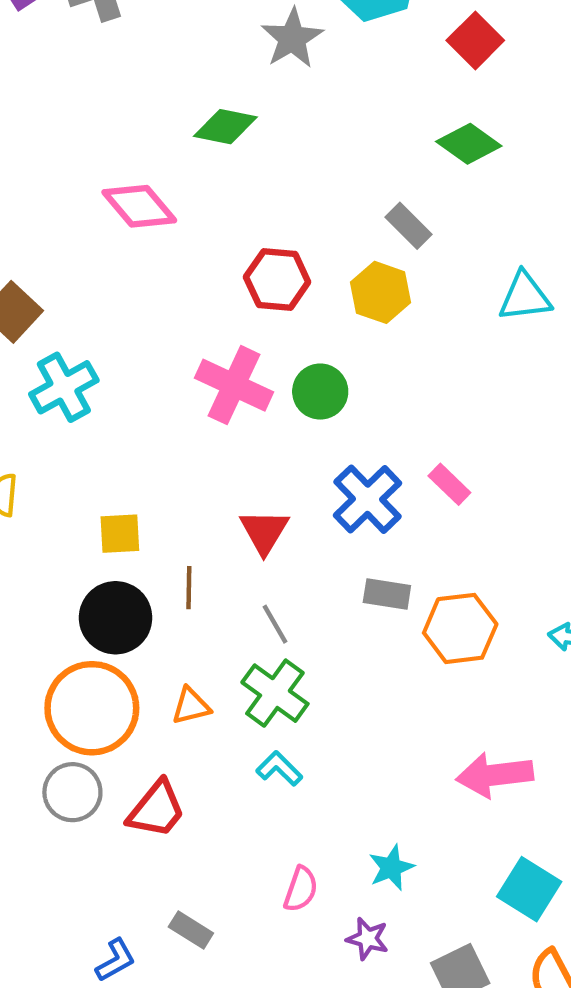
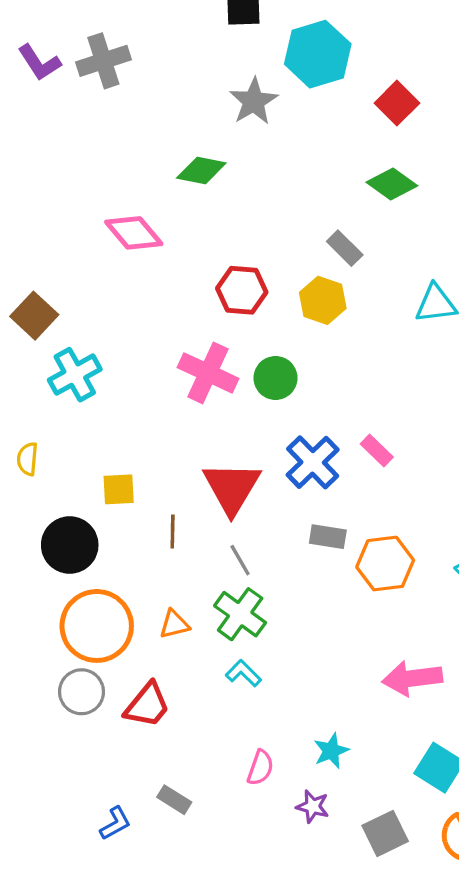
red triangle: (264, 532) -> (232, 488), size x1.5
black circle: (116, 618) -> (70, 545), moved

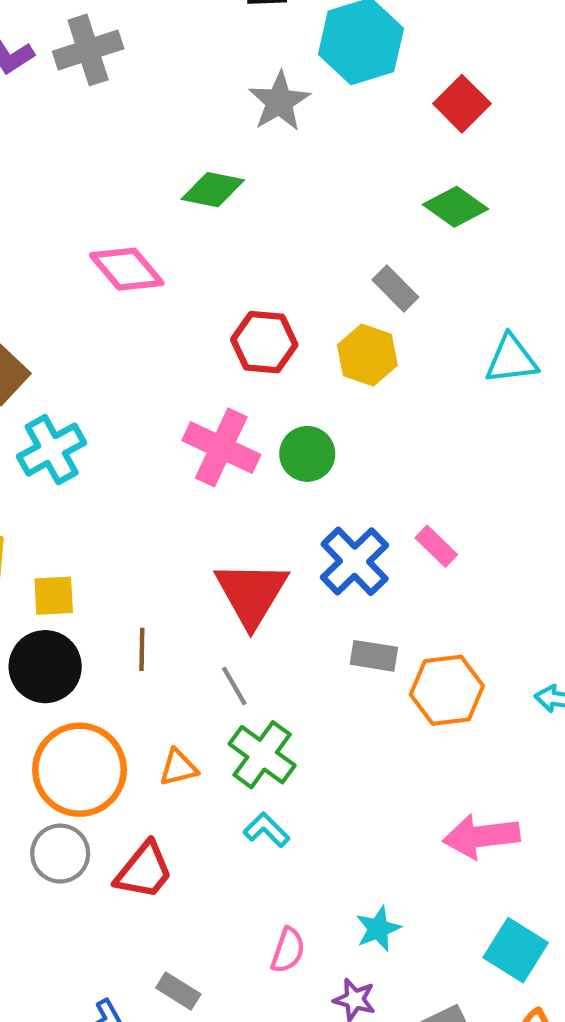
yellow square: (119, 489) -> (54, 596), moved
brown line: (173, 531) -> (142, 649), moved
gray line: (240, 560) -> (234, 686), moved

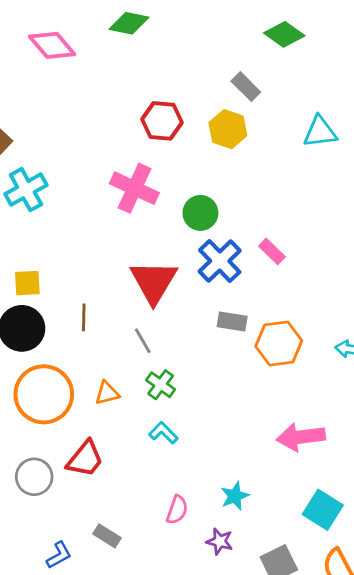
pink diamond: (127, 269) -> (52, 45), moved
green circle: (307, 454) -> (200, 213), moved
green cross: (262, 755) -> (161, 385), size x0.7
gray circle: (60, 854) -> (34, 477), moved

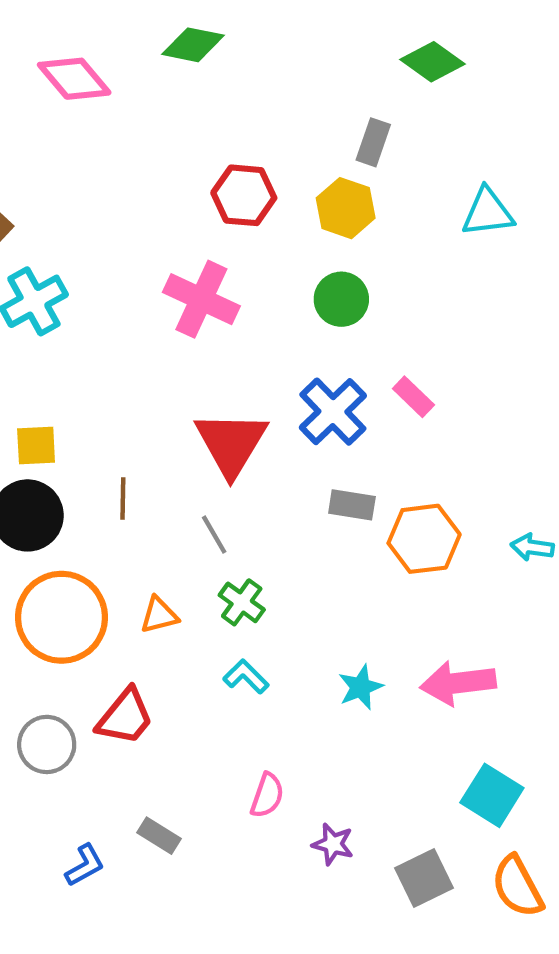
gray rectangle: (246, 87) -> (373, 142), turned 64
green circle: (200, 213) -> (341, 299), moved
cyan star: (235, 496) -> (360, 687), moved

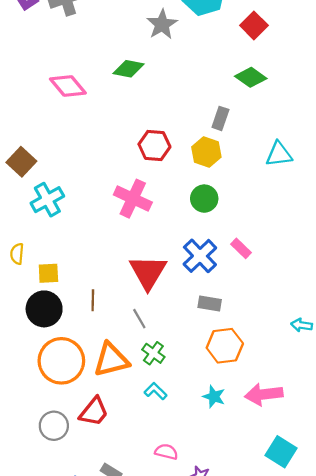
orange hexagon: (424, 539) -> (225, 346), moved
orange triangle: (159, 615) -> (111, 360), size x1.8
cyan star: (360, 687) -> (214, 397), turned -30
pink semicircle: (267, 795) -> (166, 452), turned -95

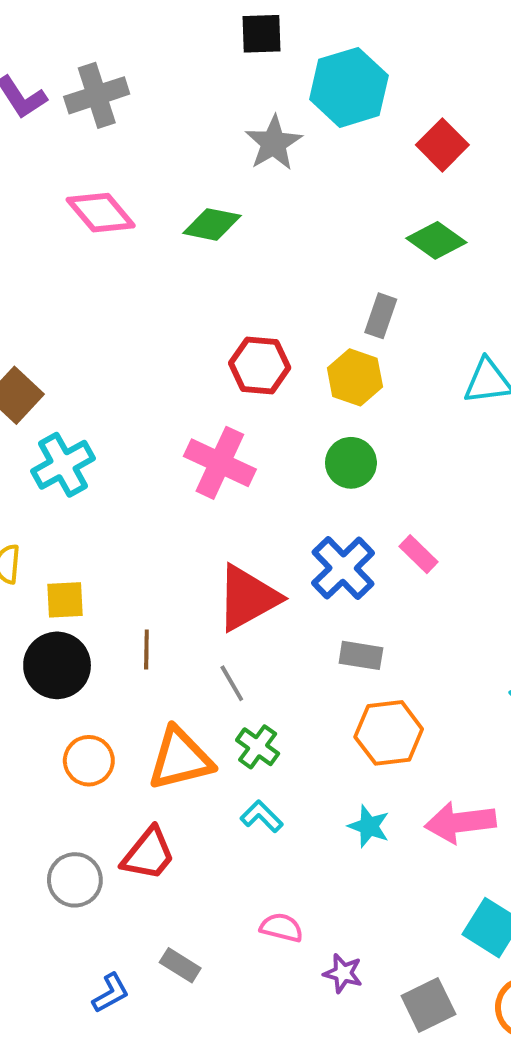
pink diamond: (68, 86) -> (101, 213), moved
red triangle: (148, 272) -> (248, 598), turned 30
orange circle: (61, 361) -> (89, 761), size x0.6

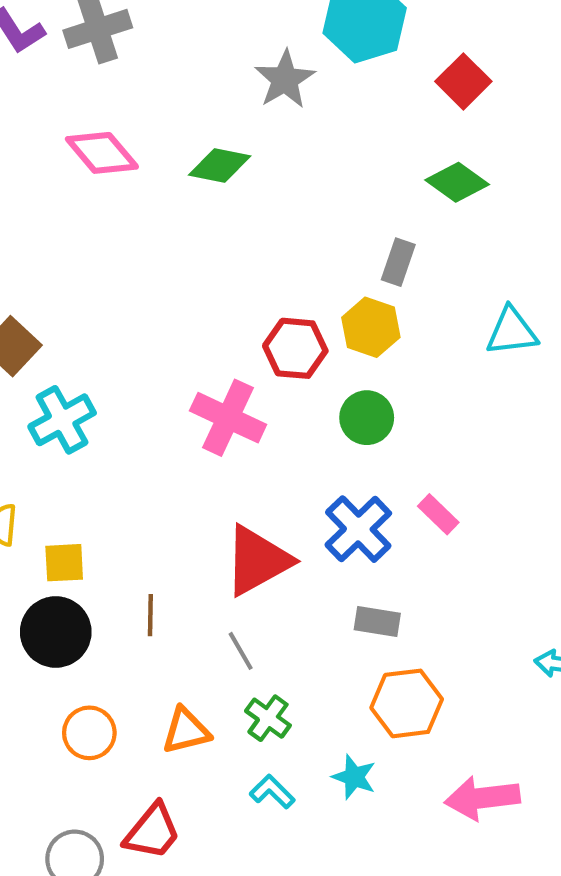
red hexagon: (260, 365) -> (295, 348), moved
orange triangle: (180, 759) -> (186, 731), size x0.7
cyan star: (369, 826) -> (354, 777), moved

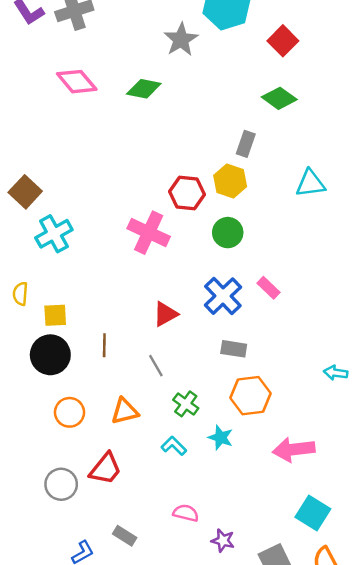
red triangle: (257, 561) -> (165, 314), size x0.6
green cross: (268, 718) -> (186, 404), moved

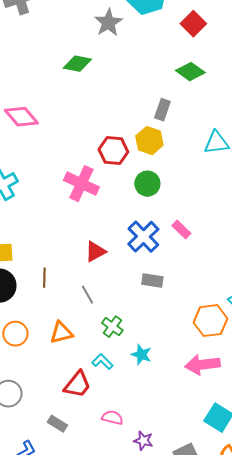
pink diamond: (77, 82) -> (21, 117), moved
orange hexagon: (251, 396) -> (210, 321), moved
red trapezoid: (105, 469) -> (77, 385), moved
gray rectangle: (125, 536) -> (57, 424), moved

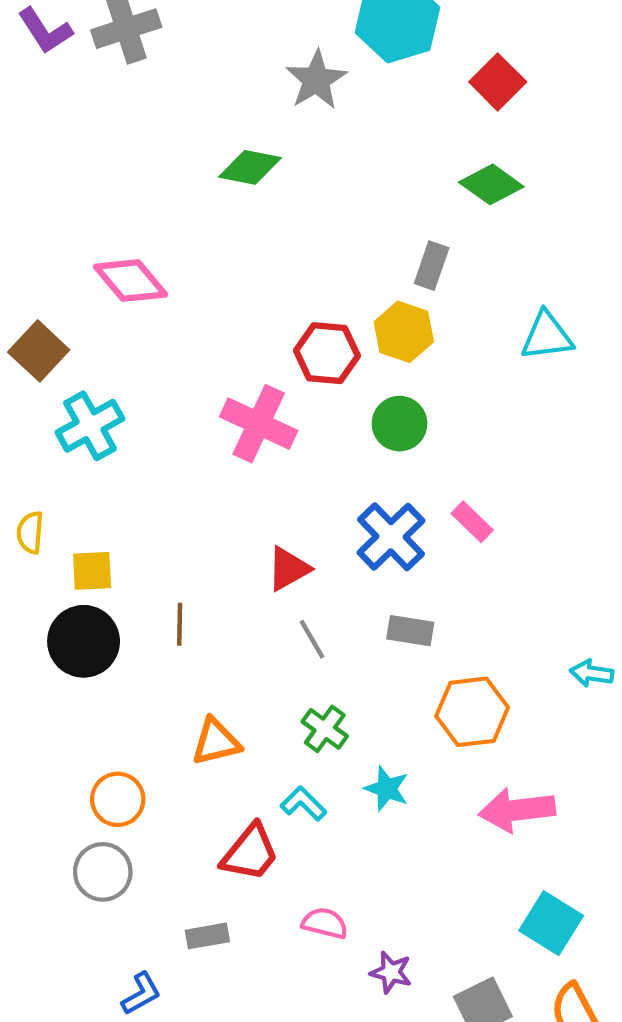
gray line: (87, 295) -> (312, 639), moved
orange hexagon: (210, 321) -> (472, 712), moved
orange circle: (15, 334) -> (118, 799), moved
gray rectangle: (57, 424) -> (207, 936), turned -42

